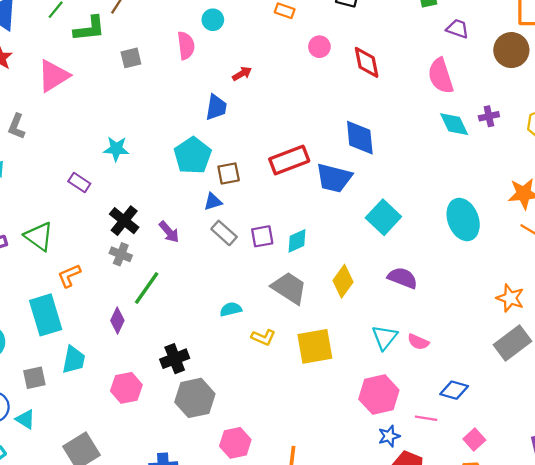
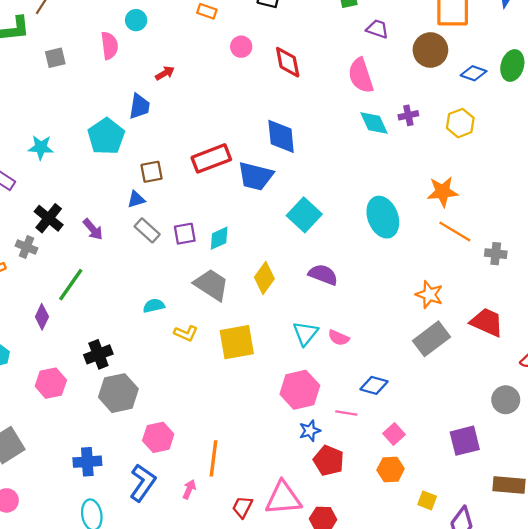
cyan pentagon: (193, 156) -> (106, 136), moved
gray cross: (121, 254) -> (26, 247), moved

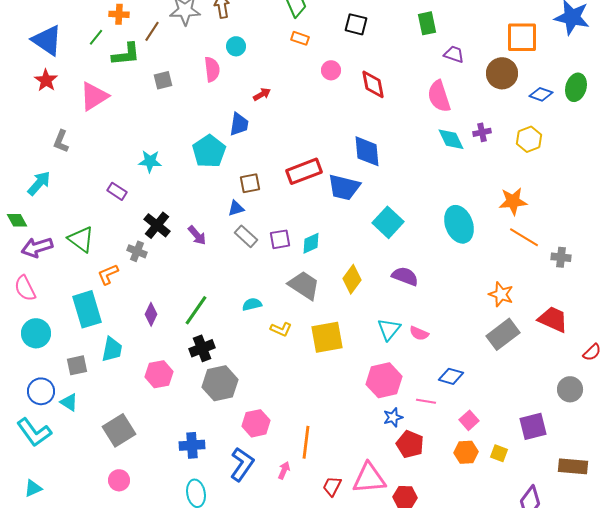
green line: (71, 285) -> (196, 310), moved
yellow square: (427, 500) -> (499, 453), moved

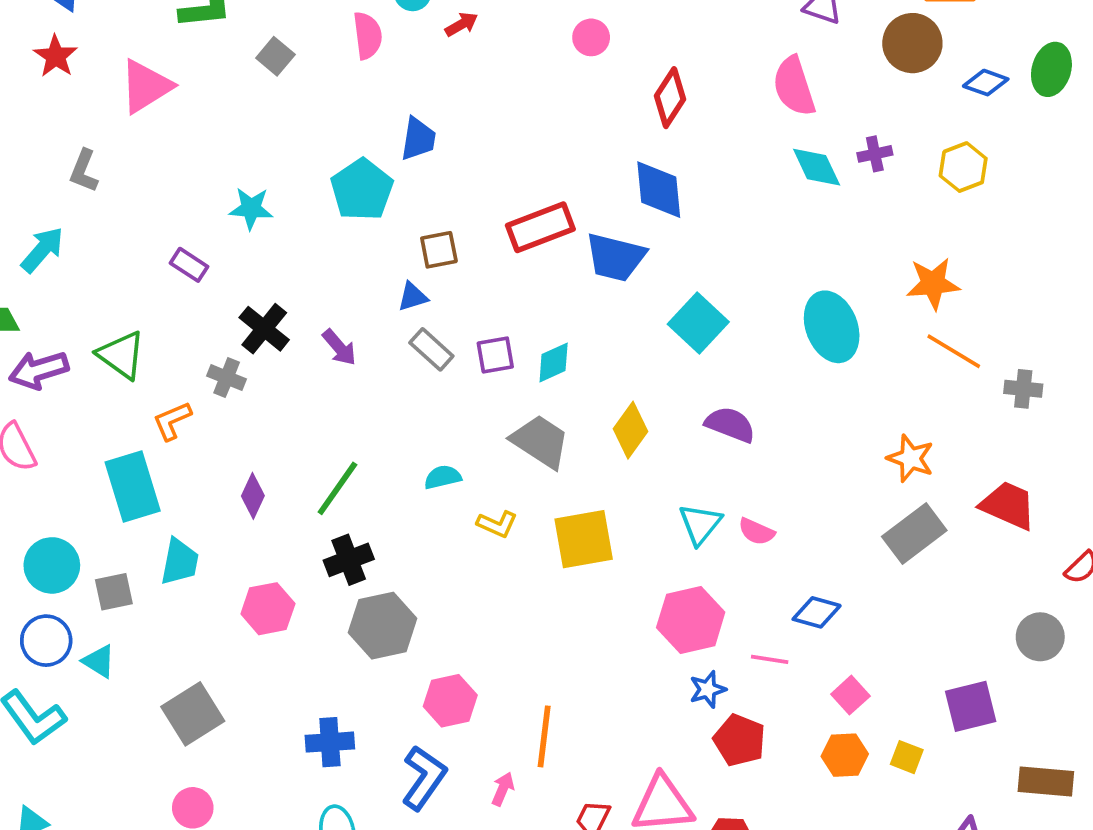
gray square: (163, 80) -> (275, 56), turned -36
red diamond: (373, 84) -> (670, 98), moved, turned 44
red arrow: (262, 94) -> (461, 24), moved
cyan circle: (36, 333) -> (52, 565), moved

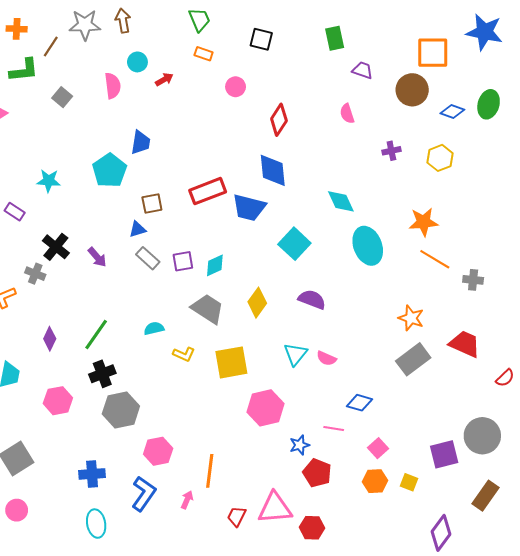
pink semicircle: (794, 86) -> (347, 114), size x0.6
cyan diamond: (817, 167) -> (341, 201), moved
pink hexagon: (691, 620) -> (265, 408), moved
gray circle: (1040, 637) -> (482, 436), moved, size x1.4
brown rectangle: (1046, 782) -> (485, 496), turned -60

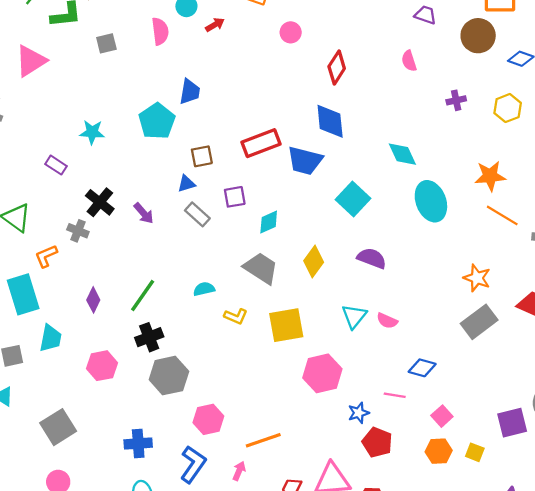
gray square: (62, 97) -> (106, 43), turned 36
purple square: (183, 261) -> (235, 197), moved
orange line: (210, 471) -> (263, 440), turned 64

